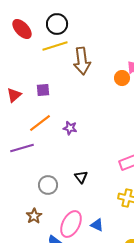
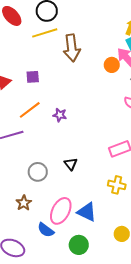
blue triangle: (97, 225) -> (87, 212), size x1.5

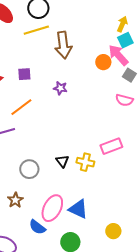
purple star: (60, 115) -> (60, 88), moved
yellow cross: (117, 185) -> (85, 162), moved

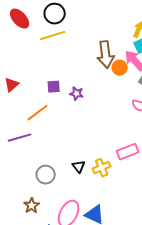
brown arrow: (63, 45) -> (106, 55), moved
purple square: (24, 74) -> (54, 87), moved
yellow cross: (85, 162) -> (102, 168), turned -36

